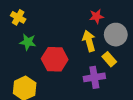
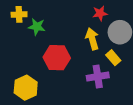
yellow cross: (18, 17) -> (19, 14), turned -32
green star: (28, 42) -> (37, 27), moved

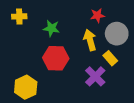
green star: (37, 27) -> (51, 28), moved
purple cross: (98, 77) -> (95, 76), turned -36

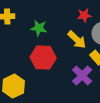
yellow arrow: (90, 40) -> (77, 40), turned 150

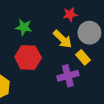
purple cross: (82, 76) -> (68, 76), turned 30

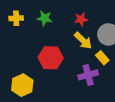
red star: (70, 14) -> (81, 19), moved
green star: (24, 27) -> (45, 18), moved

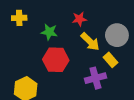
green star: (45, 18) -> (49, 32), moved
red star: (81, 19) -> (79, 19), moved

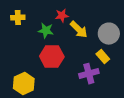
red star: (79, 19) -> (62, 16), moved
yellow arrow: (90, 42) -> (79, 30), moved

